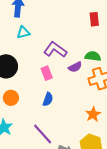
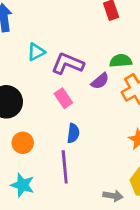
cyan triangle: (23, 32) -> (36, 52), moved
purple line: (43, 134) -> (65, 167), moved, turned 50

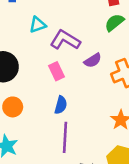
green semicircle: (121, 61) -> (114, 22), moved, turned -42
purple line: (65, 167) -> (65, 137), moved

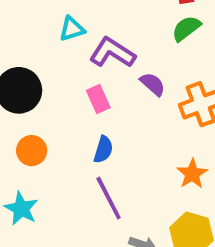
purple semicircle: (93, 60) -> (153, 84), turned -108
purple line: (65, 137) -> (109, 198), turned -32

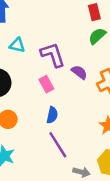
cyan triangle: (72, 29) -> (17, 45), moved, turned 35
purple L-shape: (112, 53) -> (53, 55), turned 44

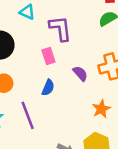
purple semicircle: (79, 72) -> (80, 73), moved
purple line: (58, 145) -> (28, 115), moved

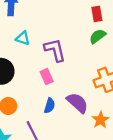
purple semicircle: (80, 73) -> (77, 103), moved, size x1.5

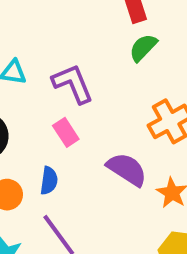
blue semicircle: (50, 106) -> (49, 181), moved

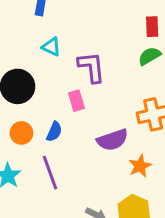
purple semicircle: (127, 169) -> (112, 140), turned 112

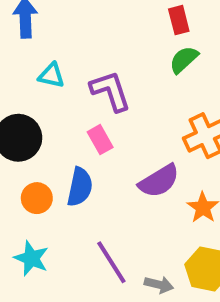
blue semicircle: (54, 132) -> (80, 187), size x1.4
purple line: (50, 173) -> (111, 262), moved

